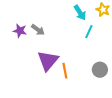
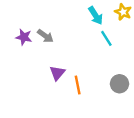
cyan line: (89, 32) -> (106, 38), turned -56
purple triangle: (48, 61) -> (57, 73), size x0.6

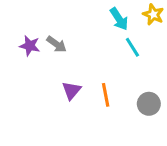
orange line: (78, 85) -> (106, 95), moved

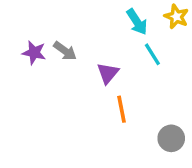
purple triangle: (71, 90) -> (108, 73), moved
gray circle: (149, 104) -> (171, 138), moved

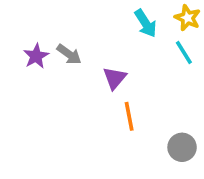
purple star: (34, 53) -> (36, 56), turned 30
cyan line: (152, 54) -> (184, 52), moved

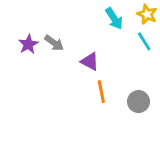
purple triangle: (115, 78) -> (90, 61), turned -42
gray circle: (182, 147) -> (138, 102), moved

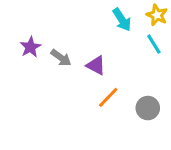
gray arrow: (54, 43) -> (61, 58), moved
orange line: (101, 92) -> (108, 97), turned 55

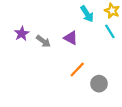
purple triangle: (96, 65) -> (71, 38), moved
gray circle: (148, 108) -> (99, 84), moved

